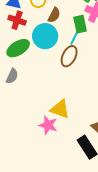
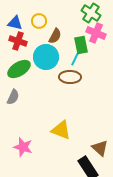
brown ellipse: (69, 56) -> (70, 77), turned 65
pink star: (48, 125) -> (23, 147), moved

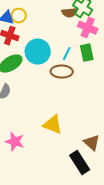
yellow circle: (39, 21) -> (19, 16), moved
brown semicircle: (55, 36) -> (70, 13), moved, turned 56
green rectangle: (81, 45) -> (87, 53), moved

